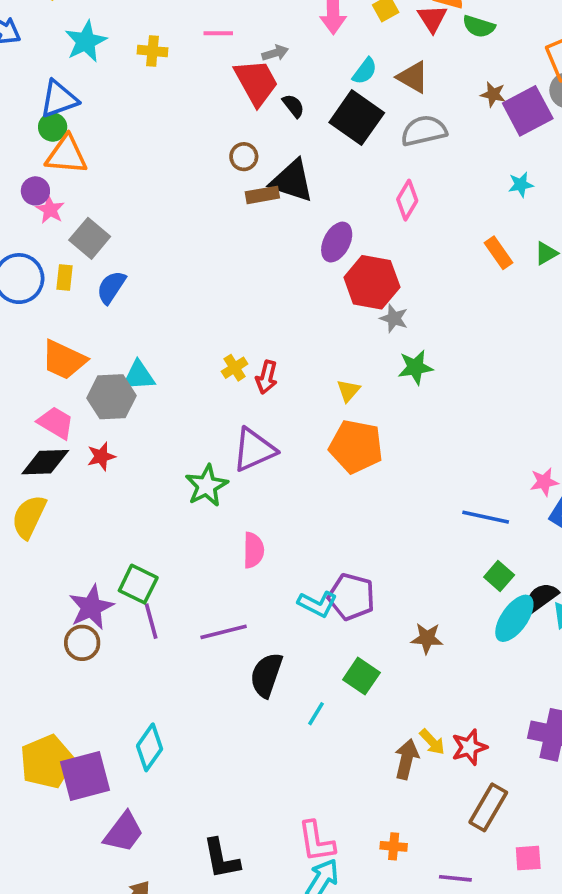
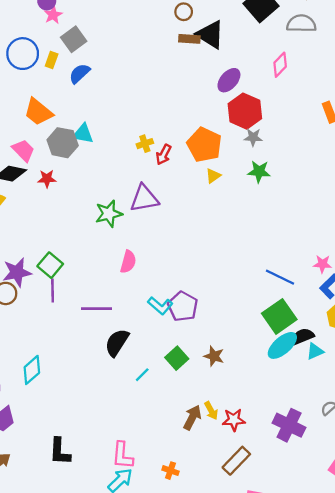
gray star: (394, 318) -> (253, 137), turned -30
orange pentagon: (356, 446) -> (204, 145), moved
green square: (499, 576) -> (279, 316), size x1.8
brown star: (427, 638) -> (214, 356), moved

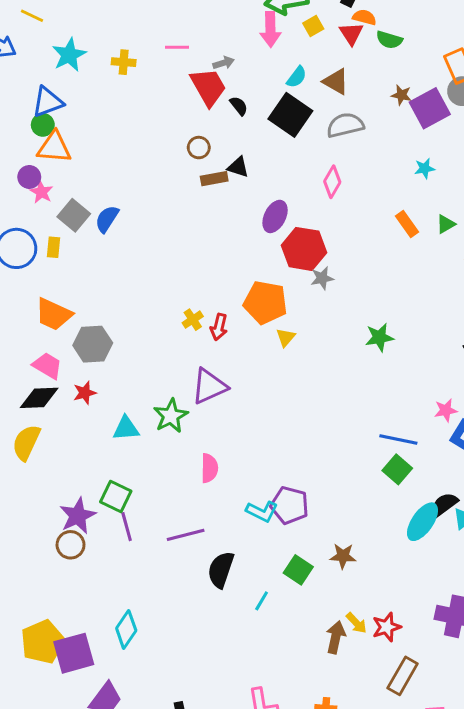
black triangle: (210, 35) -> (238, 167), size x0.6
blue semicircle: (80, 73) -> (107, 219), moved
cyan triangle: (83, 134) -> (126, 428), moved
green star: (259, 172) -> (379, 337), moved
green square: (279, 316) -> (397, 469), moved, size x0.7

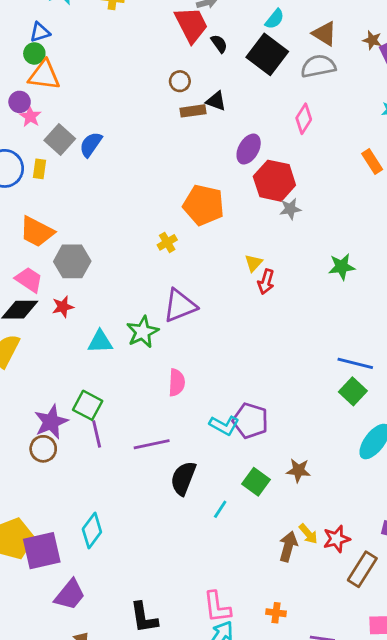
brown triangle: (336, 82) -> (324, 34), moved
blue triangle: (48, 102) -> (40, 32), size x0.7
orange pentagon: (265, 302) -> (204, 205), moved
red arrow: (219, 327) -> (266, 282), moved
brown rectangle: (403, 676) -> (362, 569), moved

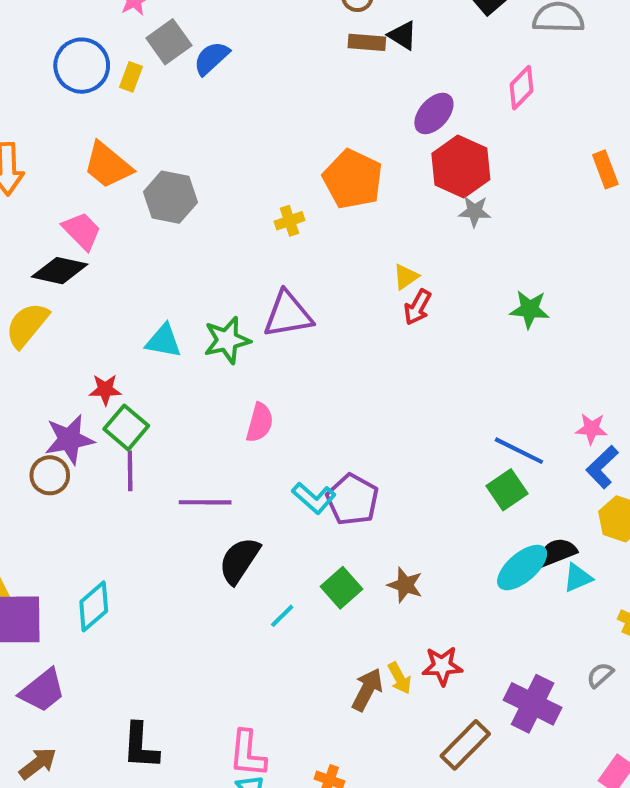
gray hexagon: (72, 261) -> (170, 197), moved
red star: (63, 307) -> (105, 390), moved
red star: (337, 539) -> (442, 666), moved

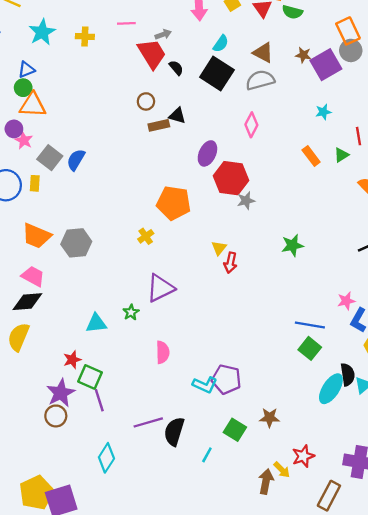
green star: (227, 340) -> (131, 312), size x0.6
purple line: (205, 502) -> (148, 422), moved
black semicircle: (557, 552) -> (348, 375), turned 120
cyan diamond: (94, 606) -> (106, 458), moved

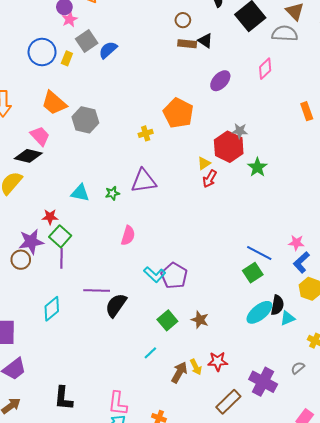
red hexagon: (231, 178) -> (229, 147), moved
green star: (292, 245) -> (257, 167), moved, turned 30
cyan line: (207, 455) -> (150, 353), moved

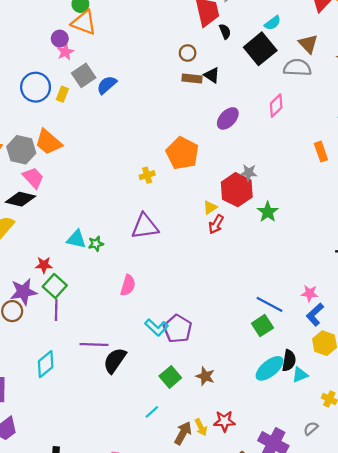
gray hexagon: (85, 120) -> (21, 150), moved
green star: (112, 193) -> (96, 244), moved

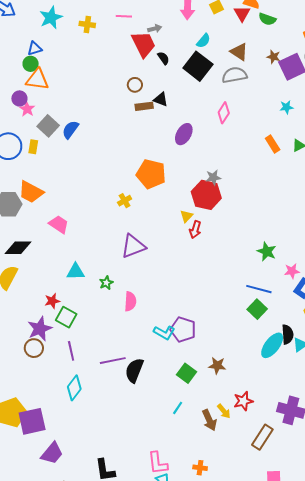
pink trapezoid: (33, 178) -> (59, 224), moved
green star: (268, 212) -> (267, 252), moved
green star: (96, 244) -> (106, 283), moved
purple line: (56, 310) -> (71, 351), moved
brown arrow: (183, 433) -> (209, 420), turned 140

